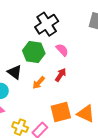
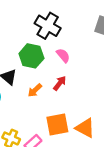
black cross: (47, 24) -> (48, 26), turned -30

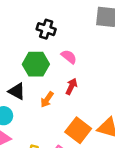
black cross: (48, 26) -> (46, 29), size x0.7
orange square: (57, 125) -> (78, 130), turned -30

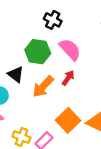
pink semicircle: (69, 57) -> (70, 49), size x1.5
orange arrow: (47, 99) -> (43, 87), size x1.5

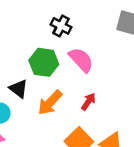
red arrow: (68, 78) -> (88, 102), moved

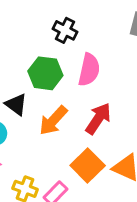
pink semicircle: (81, 60) -> (89, 70), turned 56
red arrow: (88, 102) -> (98, 119), size x1.5

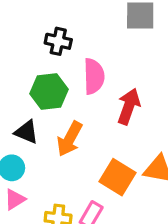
red arrow: (98, 119) -> (129, 106), moved

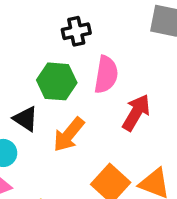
black cross: (58, 41) -> (76, 31), turned -35

